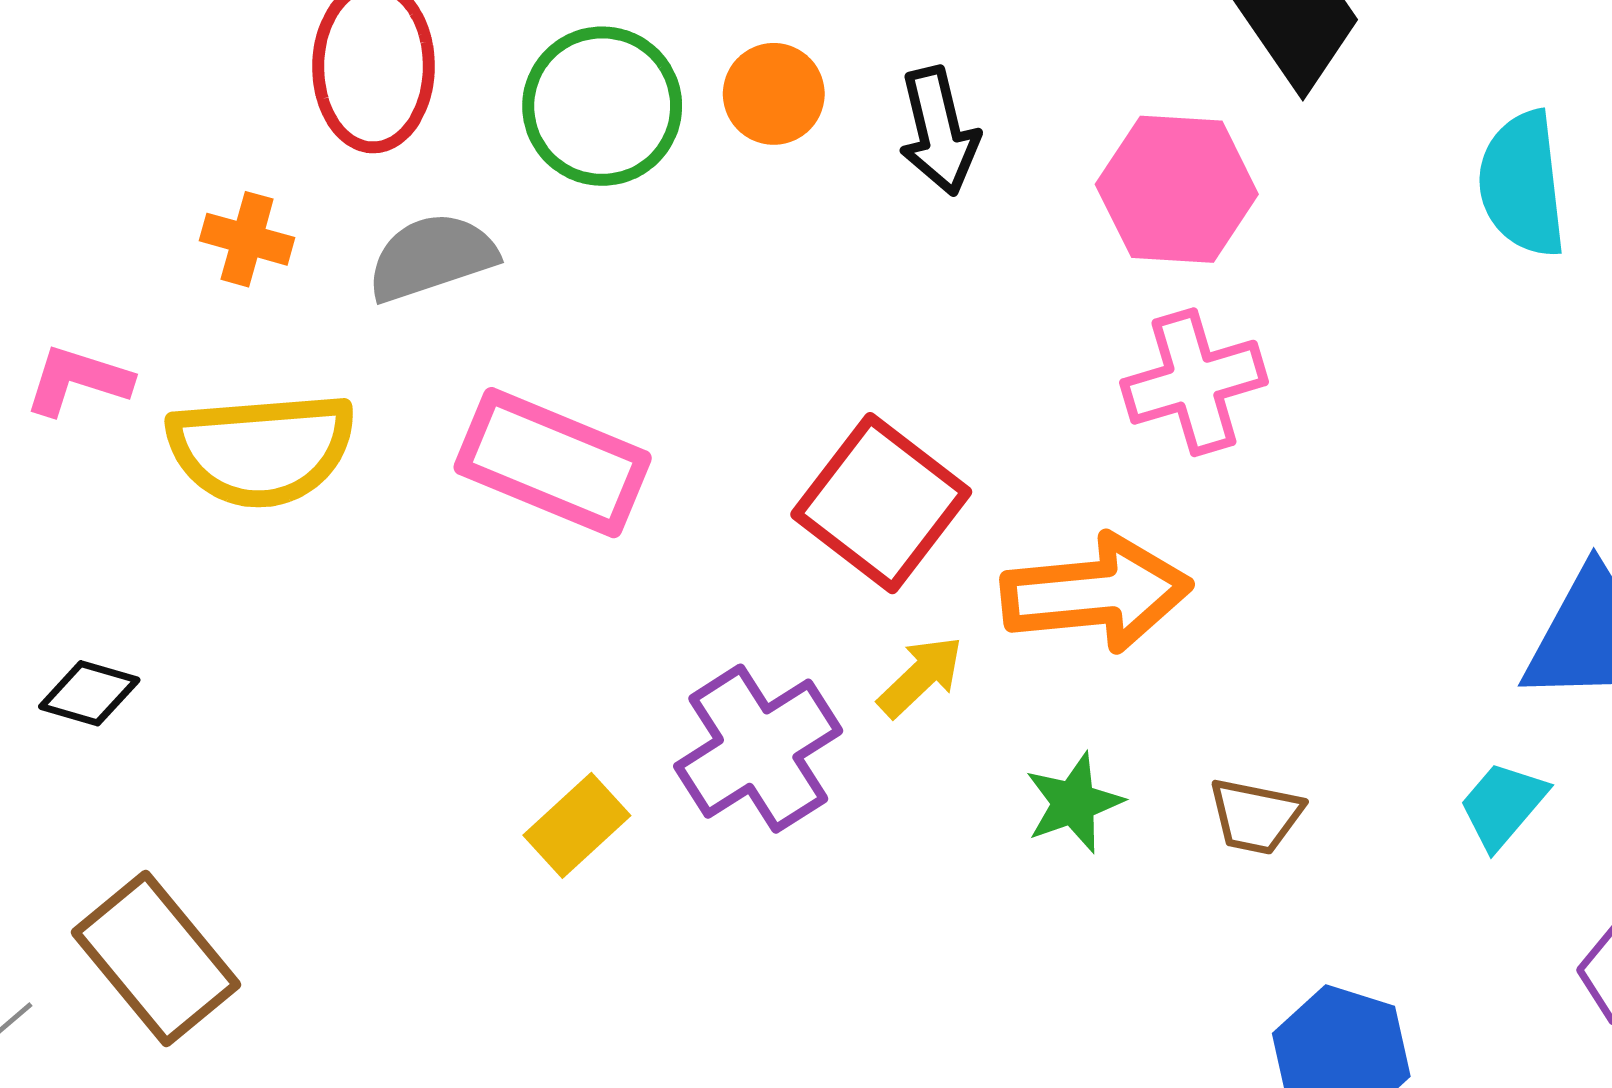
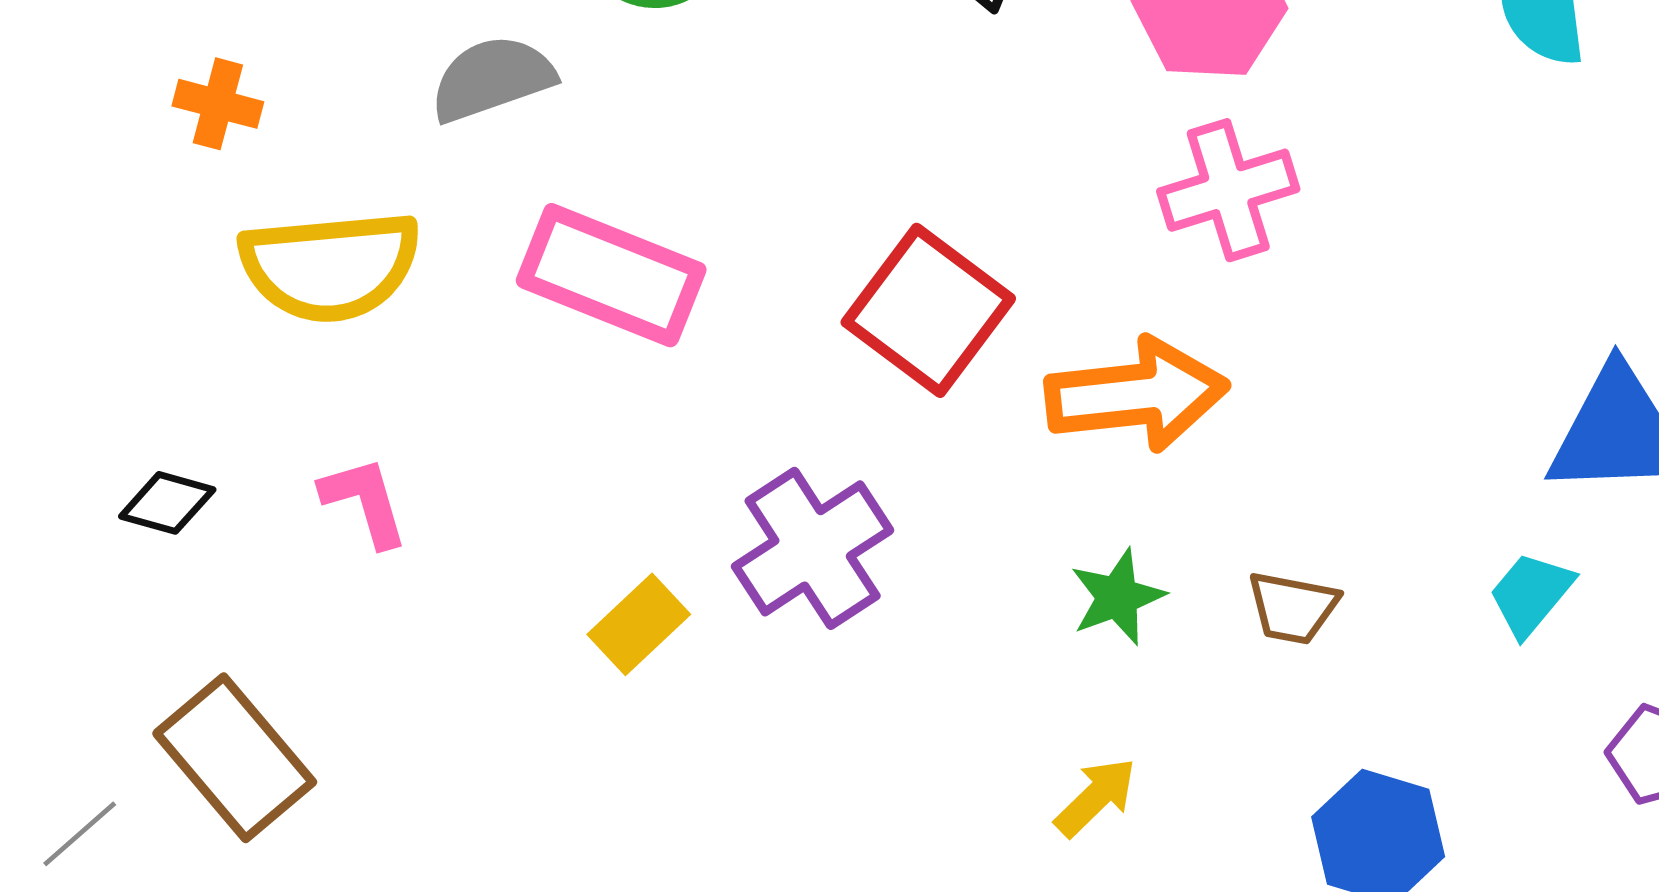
orange cross: (247, 239) -> (218, 104), moved
pink L-shape: (78, 380) -> (365, 502), moved, turned 57
yellow arrow: (921, 676) -> (1096, 797), moved

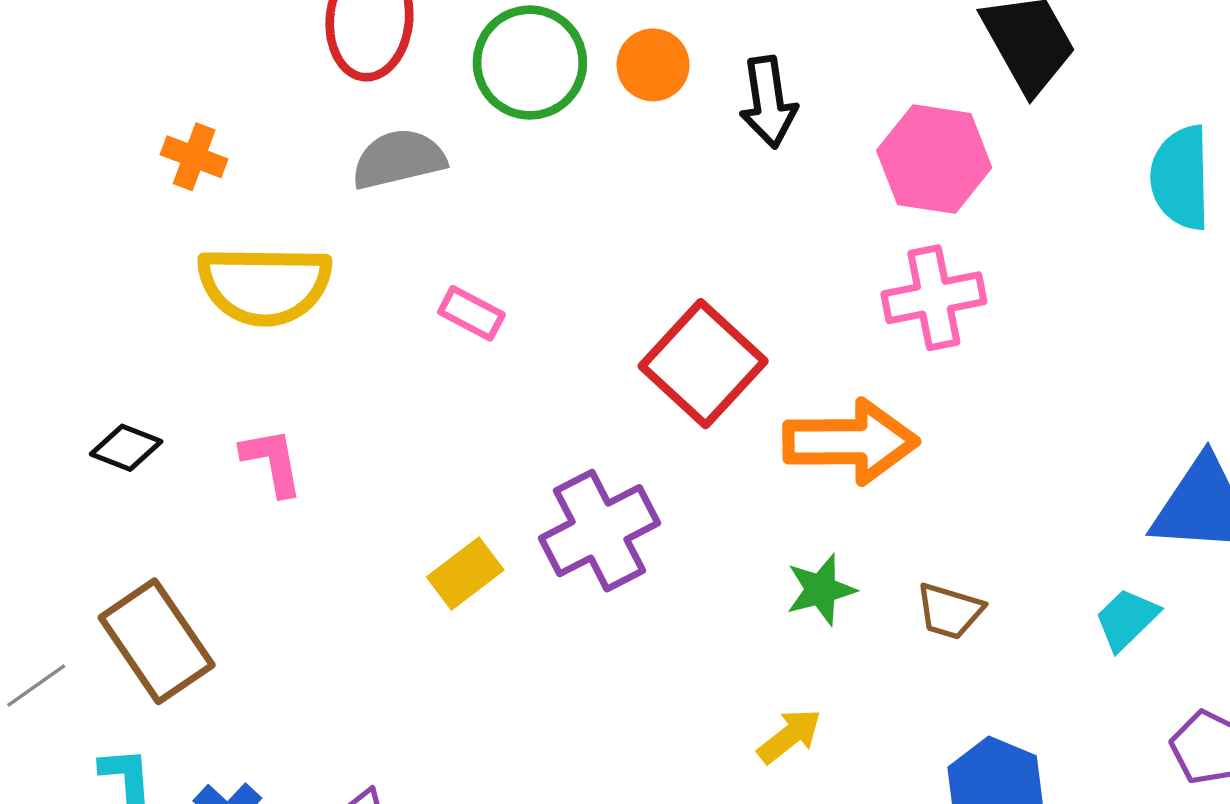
pink rectangle: (611, 275) -> (471, 313), size x0.5

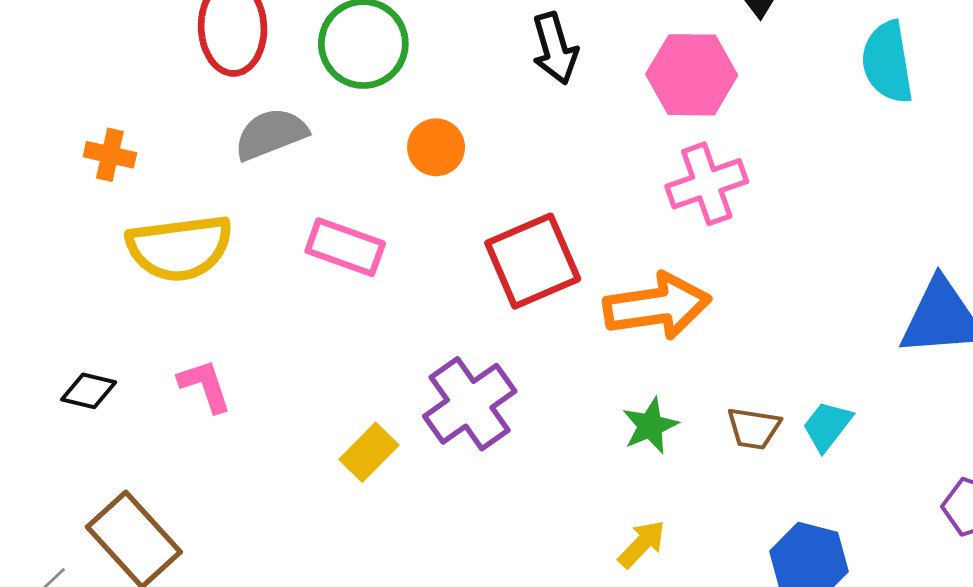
orange circle: (653, 65) -> (436, 147), moved
pink rectangle: (471, 313) -> (345, 247), size x1.5
red square: (703, 364) -> (533, 261), turned 32
cyan trapezoid: (1127, 619) -> (827, 426), moved

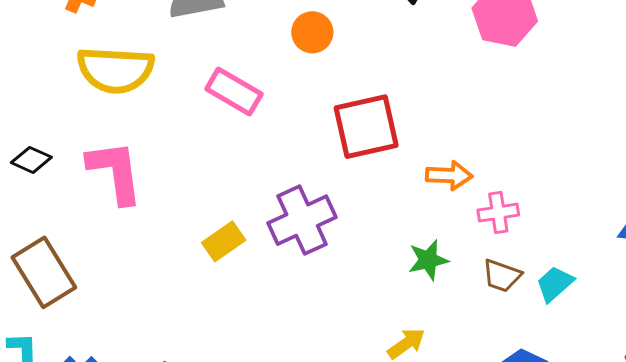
pink cross: (707, 184) -> (498, 213), moved, size x0.7
orange arrow: (657, 306) -> (449, 175), size x0.6
pink L-shape: (205, 386) -> (115, 172), size x1.6

